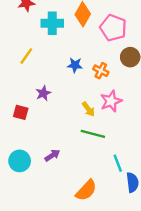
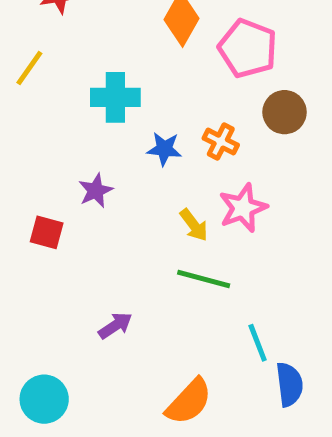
cyan cross: (52, 23) -> (115, 97), moved
yellow line: (26, 56) -> (29, 68), moved
blue star: (75, 65) -> (164, 149), moved
cyan circle: (20, 161) -> (44, 399), moved

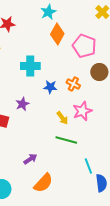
orange semicircle: (189, 402) -> (43, 183), moved

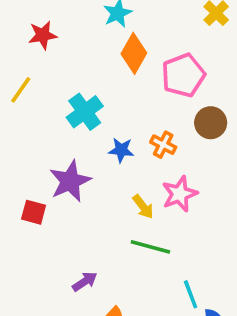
pink pentagon: (84, 46) -> (183, 75), turned 30
cyan cross: (30, 66) -> (85, 112), turned -36
purple star: (22, 104) -> (70, 181), size x1.6

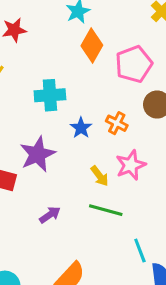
cyan cross: (85, 112) -> (50, 95), turned 32
blue star: (121, 150) -> (81, 128), turned 30
purple arrow: (85, 282) -> (50, 215), moved

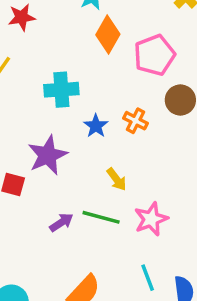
pink star: (131, 165) -> (151, 219), moved
green line: (106, 210) -> (101, 217), moved
cyan line: (140, 250) -> (148, 278), moved

